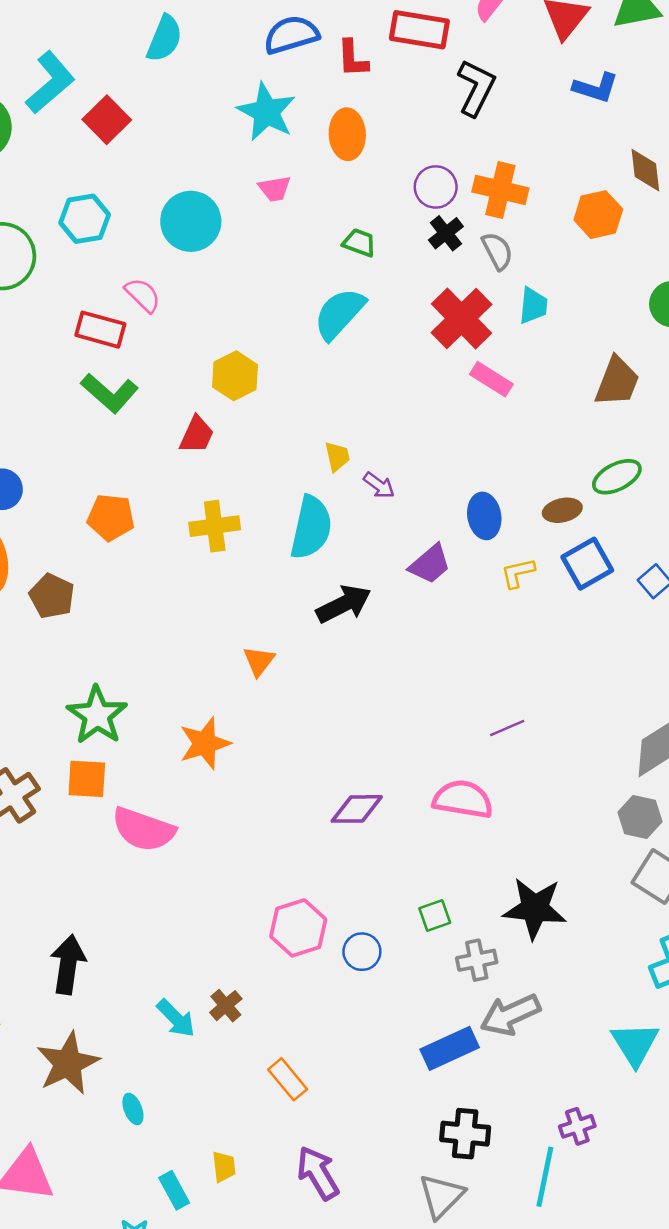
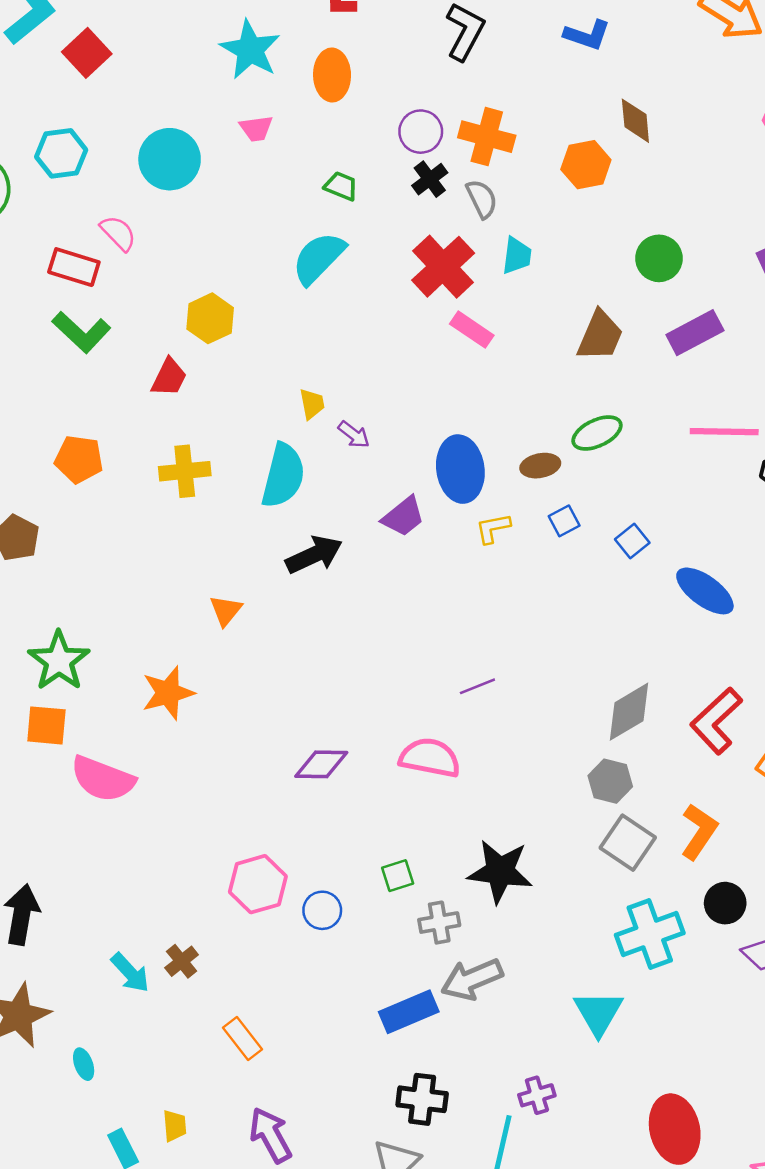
blue ellipse: (484, 516) -> (460, 469), size x1.4
blue square: (587, 564) -> (564, 521), size x0.6

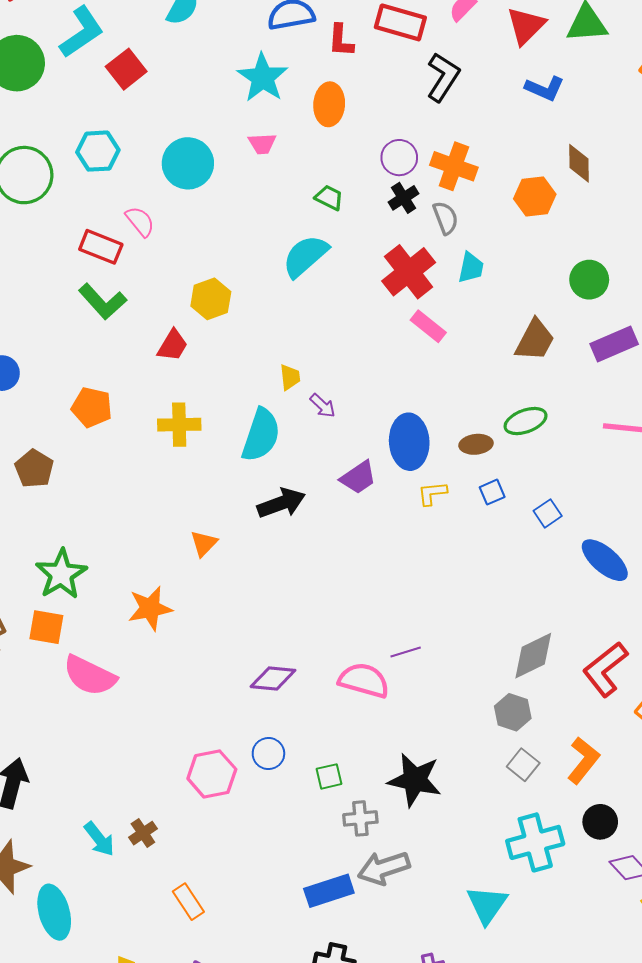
purple line: (477, 686) -> (406, 652), moved
gray square: (628, 843) -> (523, 765), size x0.7
blue circle: (322, 910) -> (268, 754), moved
cyan ellipse: (84, 1064) -> (54, 912), size x2.0

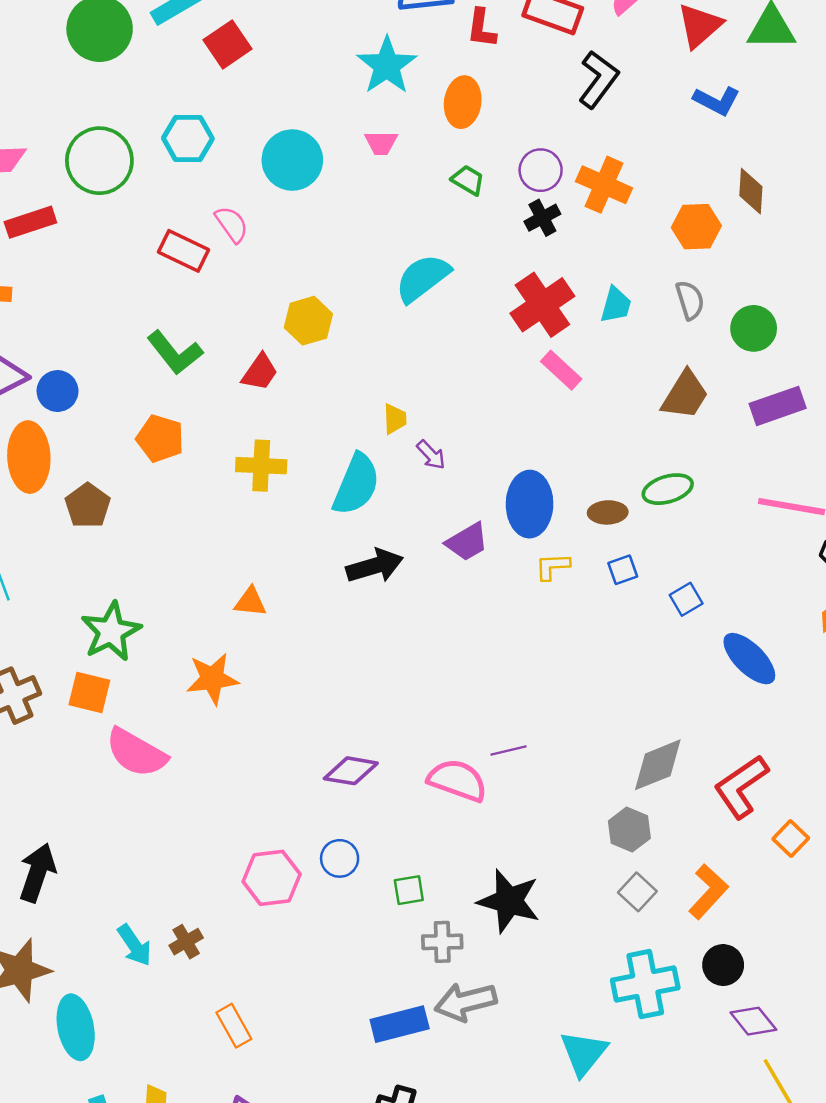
green trapezoid: (329, 198) -> (468, 180), moved
gray semicircle: (446, 218) -> (690, 300), moved
green L-shape: (103, 302) -> (175, 353), moved
orange triangle: (204, 544) -> (250, 602), moved, turned 48

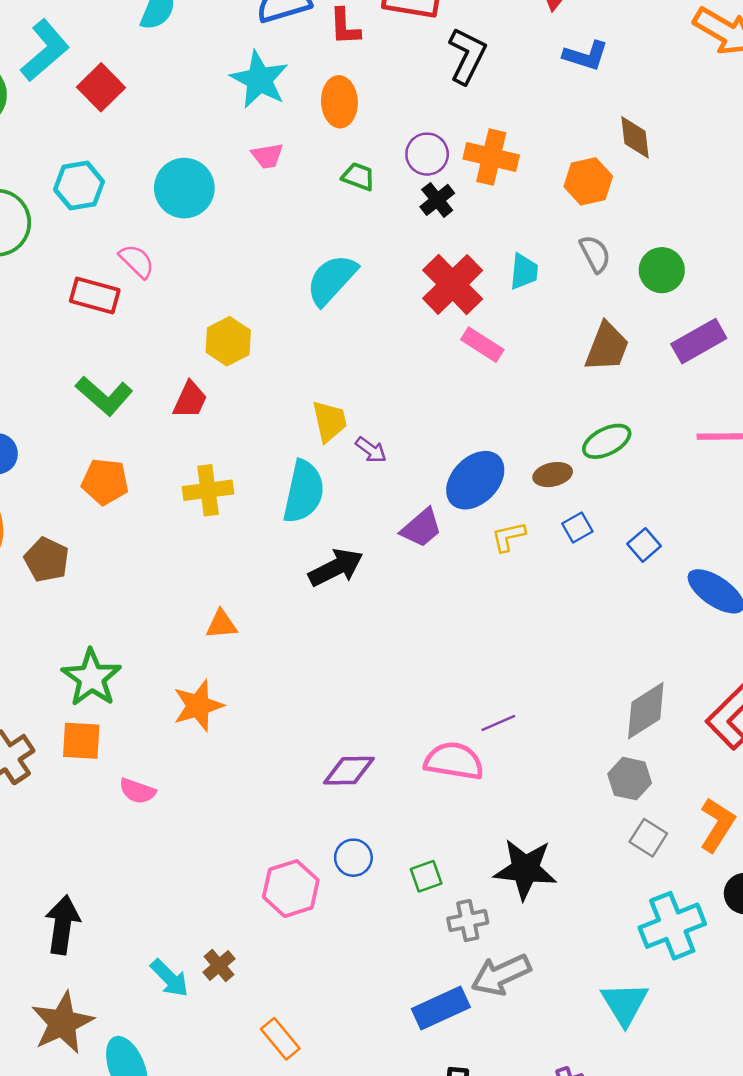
yellow trapezoid: (395, 419) -> (329, 421), size x1.4
blue ellipse: (530, 504) -> (475, 480), turned 54
pink semicircle: (136, 753) -> (137, 791), size x0.6

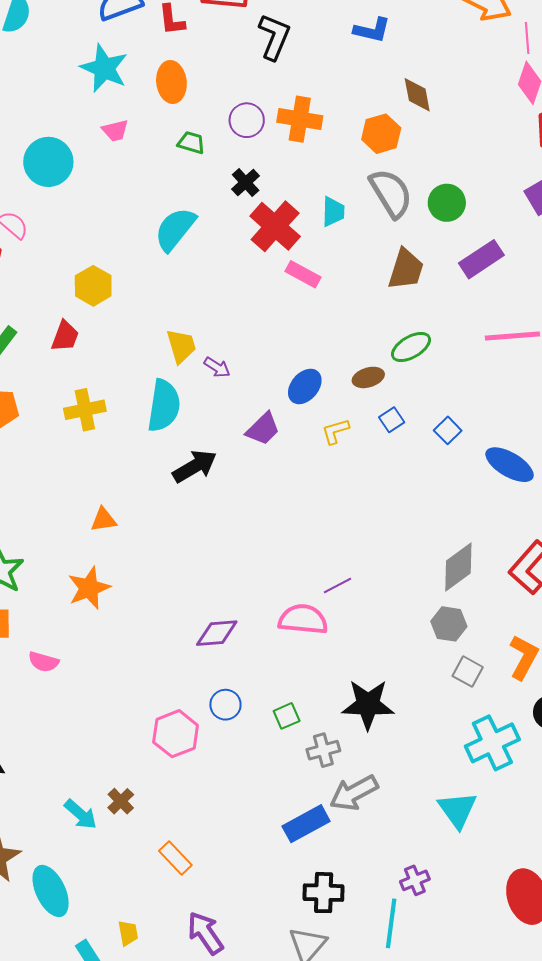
black cross: (437, 200) -> (246, 182), moved
gray semicircle: (595, 254) -> (391, 193), size x1.6
blue ellipse: (475, 480) -> (305, 386), size x0.7

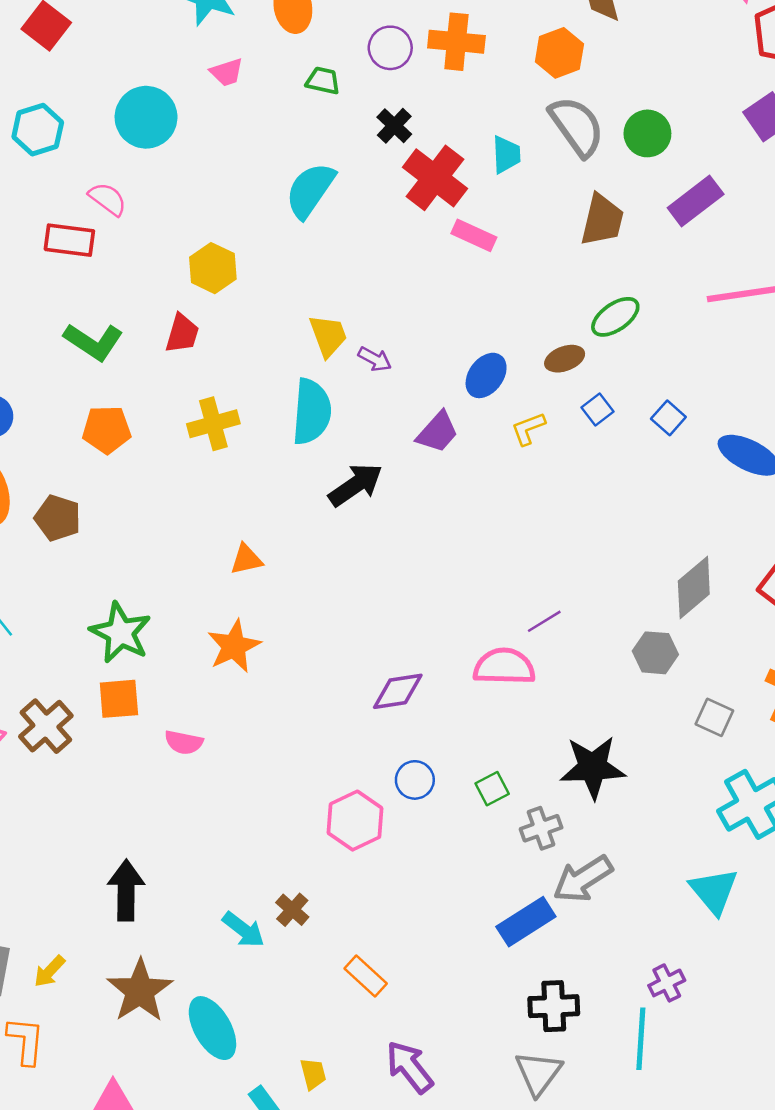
gray hexagon: (449, 624) -> (655, 653), moved

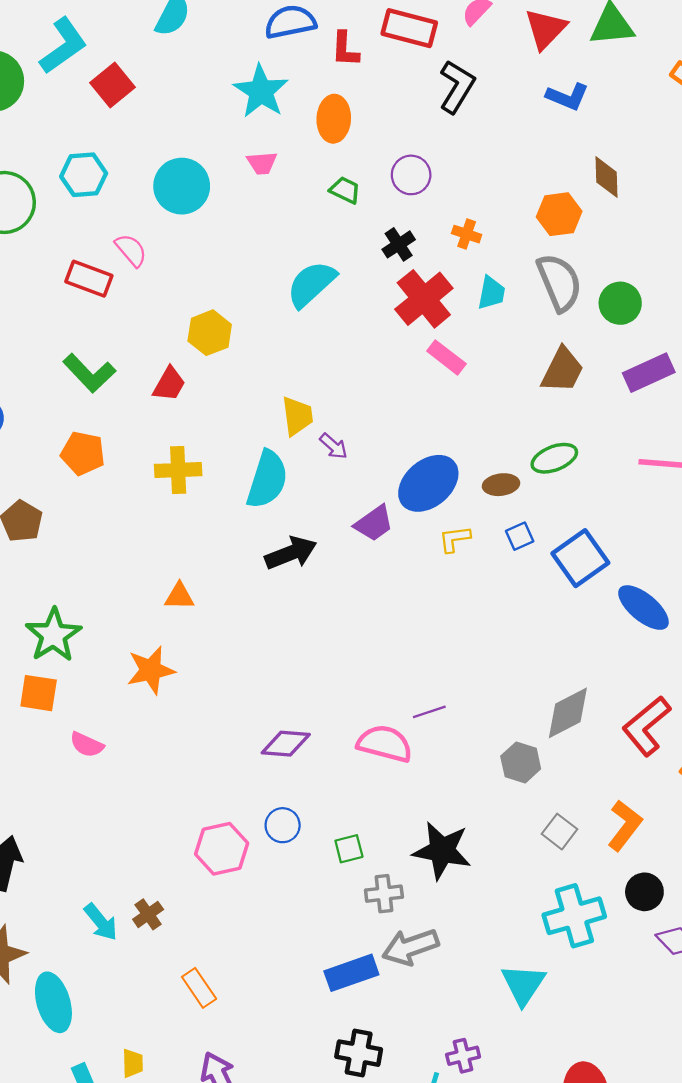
orange cross: (456, 42) -> (467, 234), moved, size x0.6
blue ellipse: (486, 375) -> (428, 483), size x1.5
blue square: (668, 418) -> (580, 558), size x1.8

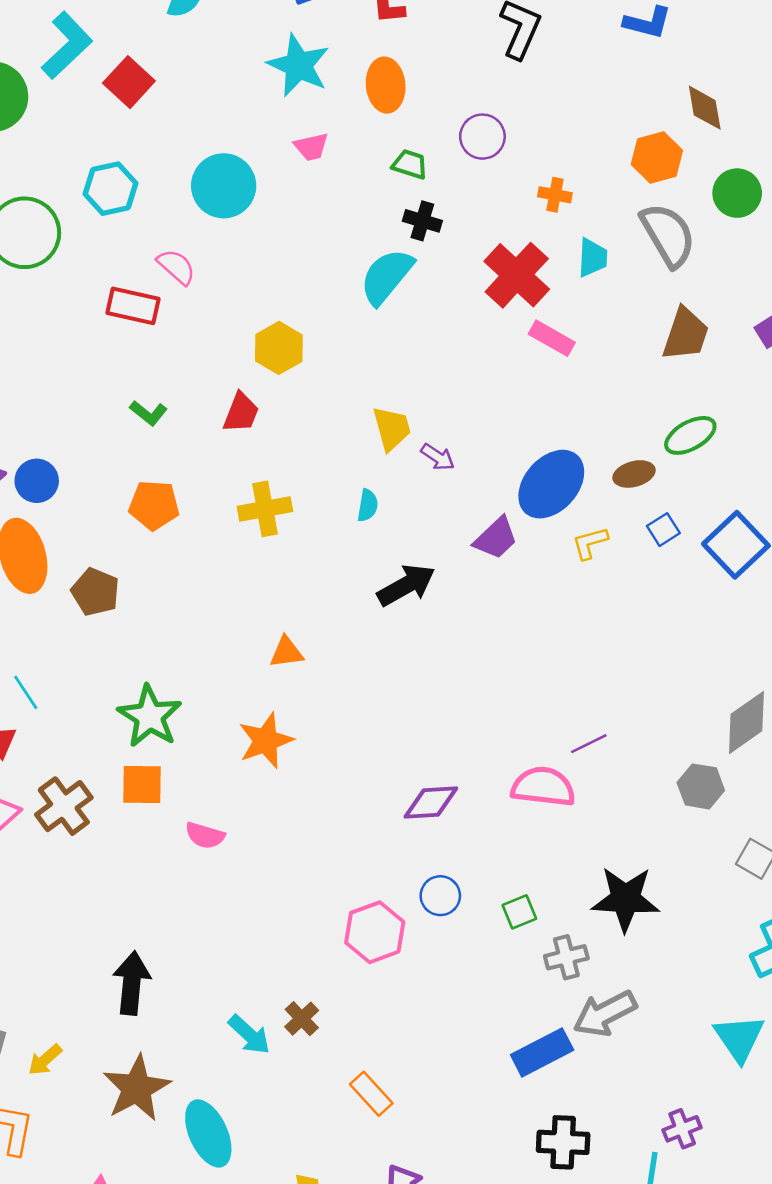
black cross: (399, 244) -> (422, 221), moved, turned -32
green circle: (620, 303) -> (737, 193), moved
green L-shape: (89, 373) -> (149, 413), size x0.6
cyan semicircle: (267, 479) -> (368, 505), size x0.5

